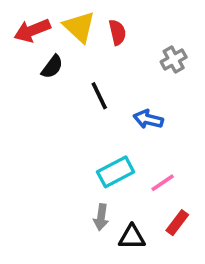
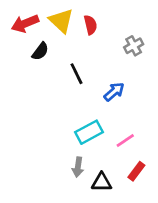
blue arrow: (148, 119) -> (114, 92), turned 125

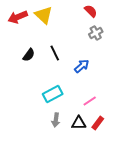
red semicircle: (90, 25) -> (91, 11), moved, turned -32
black semicircle: (40, 51) -> (29, 55), moved
cyan rectangle: (89, 132) -> (53, 94), moved
black triangle: (102, 182) -> (79, 123), moved

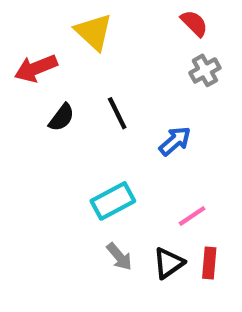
red arrow: (18, 17) -> (36, 68), moved
gray arrow: (56, 120) -> (119, 257), turned -48
black triangle: (79, 123) -> (169, 263), turned -35
red rectangle: (98, 123) -> (209, 263), turned -32

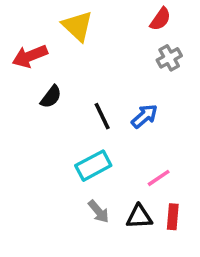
red semicircle: (194, 23) -> (160, 19), turned 80
black line: (117, 113) -> (102, 116), moved
black triangle: (169, 263) -> (139, 217), turned 32

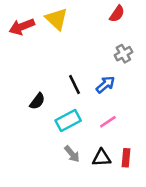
red arrow: (30, 56) -> (22, 27), moved
gray cross: (169, 58) -> (123, 54), moved
black semicircle: (51, 97) -> (37, 101), moved
pink line: (159, 178) -> (108, 122), moved

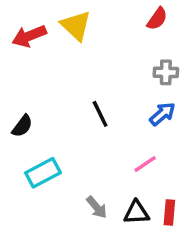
gray cross: (123, 54) -> (166, 72), turned 30
blue arrow: (105, 85) -> (162, 114), moved
black semicircle: (37, 101) -> (22, 126), moved
cyan rectangle: (68, 120) -> (43, 173), moved

